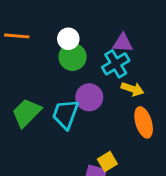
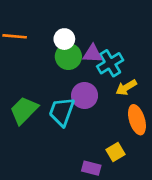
purple triangle: (123, 43) -> (93, 54), moved
yellow arrow: (132, 89) -> (126, 87), turned 130
yellow square: (107, 161) -> (115, 152), moved

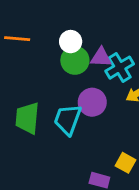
green trapezoid: (24, 110) -> (27, 118), turned -40
yellow square: (115, 152) -> (125, 163), turned -30

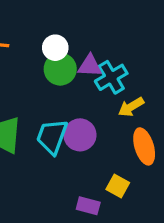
purple circle: (92, 102) -> (80, 135), moved

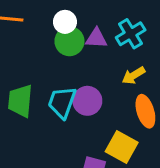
cyan cross: (111, 77) -> (131, 34), moved
yellow square: (118, 186) -> (122, 147), size x1.5

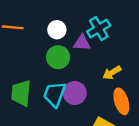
cyan cross: (131, 34) -> (99, 29), moved
green circle: (69, 41) -> (58, 57), moved

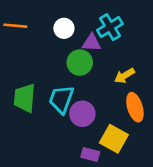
green circle: (58, 57) -> (80, 63), moved
purple circle: (75, 93) -> (82, 114), moved

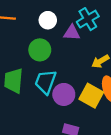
green circle: (80, 63) -> (40, 50), moved
yellow square: (114, 139) -> (91, 96), moved

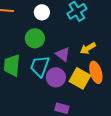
purple triangle: (72, 33) -> (63, 54), moved, turned 35

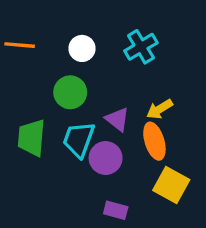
orange ellipse: (96, 72) -> (154, 141), moved
yellow square: (80, 78) -> (171, 185), moved

